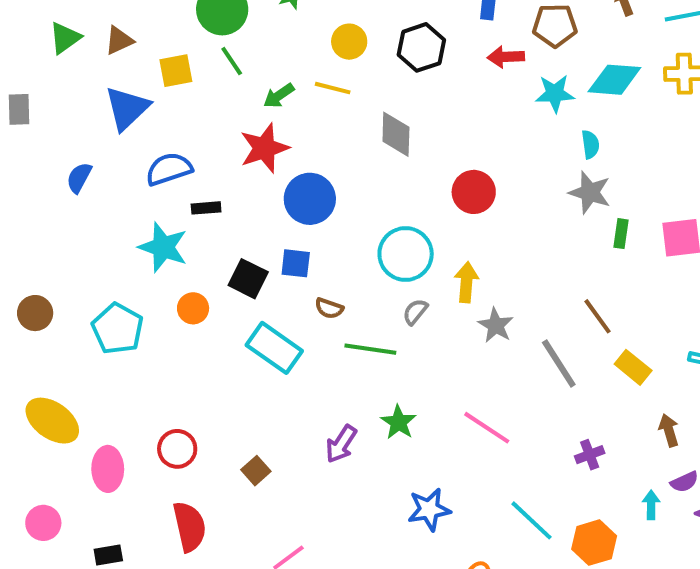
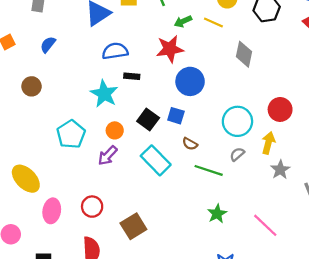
blue semicircle: (79, 178) -> (48, 45), moved
red circle: (474, 192) -> (280, 109), moved
brown circle: (35, 313) -> (32, 86), moved
purple arrow: (341, 444) -> (108, 156), moved
brown square: (256, 471) -> (133, 226), size x1.6

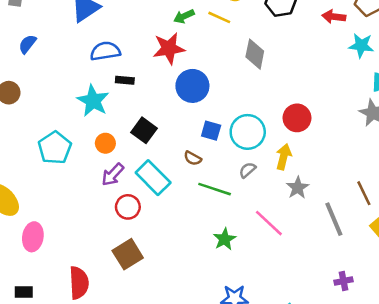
blue square: (176, 116) -> (211, 131), moved
purple arrow: (108, 156) -> (113, 175), moved
red circle: (92, 207) -> (128, 207), moved
pink line: (265, 225) -> (269, 223), moved

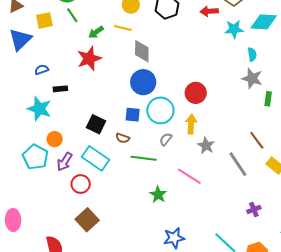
blue semicircle: (105, 51) -> (42, 70), size x0.6
gray diamond: (255, 54) -> (142, 51), moved
blue circle: (192, 86) -> (143, 82), moved
black square: (144, 130) -> (96, 124), moved
cyan pentagon: (55, 148) -> (35, 157), moved

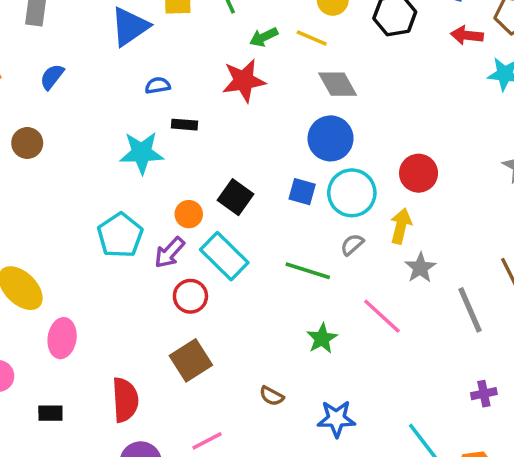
gray diamond: (142, 51) -> (338, 84), turned -40
cyan star: (39, 109) -> (142, 153), turned -30
brown semicircle: (123, 138) -> (272, 396), moved
orange circle: (55, 139) -> (189, 214), moved

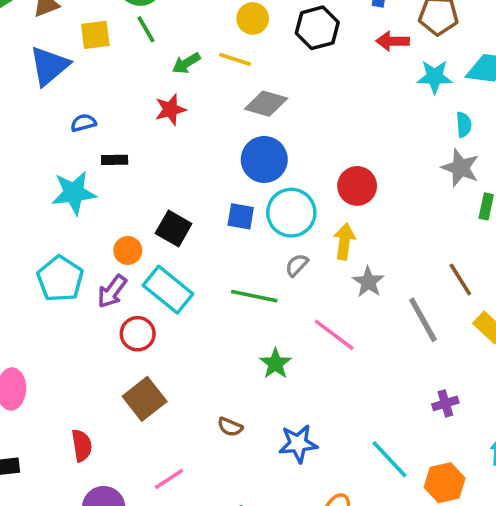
red star: (244, 81) -> (170, 109), size x0.7
gray diamond: (338, 84) -> (266, 104), turned -39
red semicircle: (125, 400) -> (82, 445), size x0.7

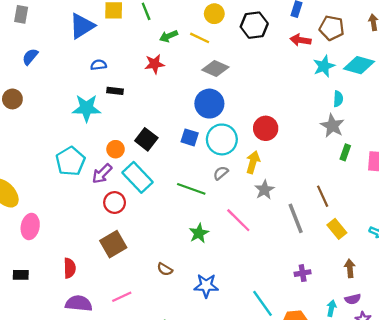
cyan star: (435, 77) -> (324, 66), turned -30

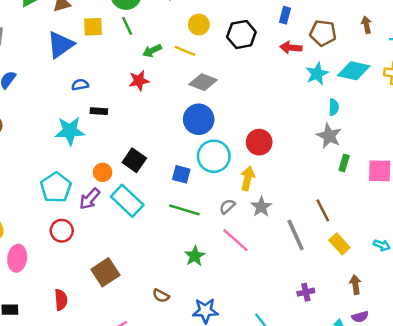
blue square: (190, 137) -> (181, 174), moved
gray semicircle: (221, 173) -> (227, 206), moved
red circle: (115, 203) -> (62, 231), moved

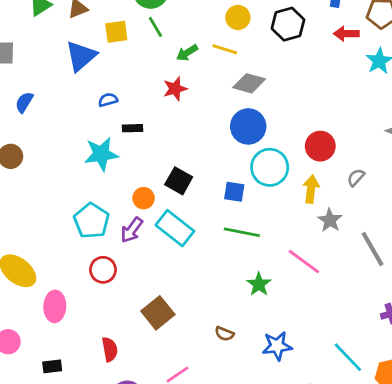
gray semicircle: (227, 206) -> (356, 178), moved

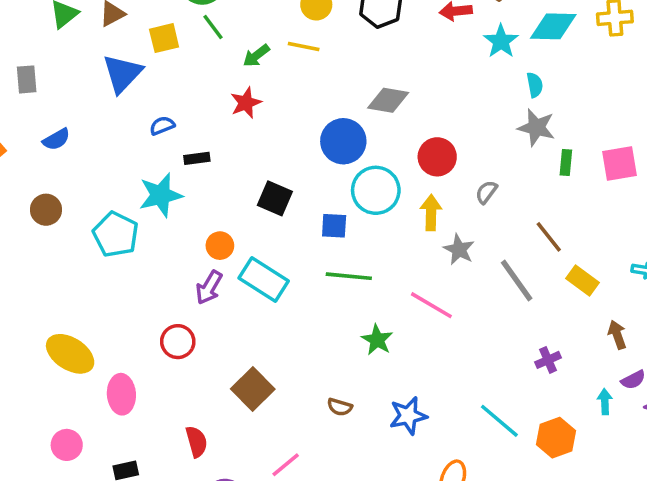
gray diamond: (249, 83) -> (388, 100), moved
blue semicircle: (24, 102) -> (56, 139), turned -145
black square: (179, 181) -> (275, 198), moved
cyan pentagon: (91, 221) -> (116, 234), moved

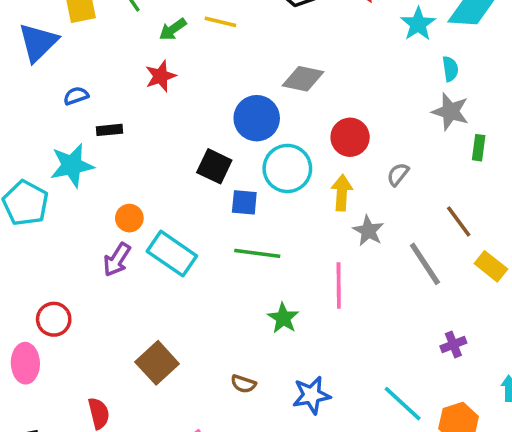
black square: (275, 198) -> (214, 166), moved
pink line: (431, 305) -> (339, 285), turned 57
red circle: (178, 342) -> (54, 319), moved

